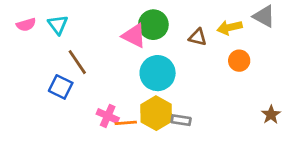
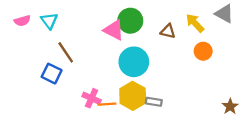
yellow arrow: (229, 27) -> (195, 23), turned 60
brown star: (271, 115) -> (230, 106), moved

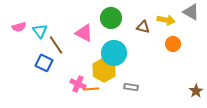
pink semicircle: (22, 21) -> (19, 27), moved
cyan triangle: (49, 21) -> (40, 31), moved
yellow arrow: (195, 23) -> (166, 20), turned 144
pink triangle: (114, 30) -> (84, 33), moved
yellow hexagon: (133, 96) -> (104, 70), moved

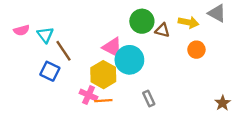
green circle: (111, 18) -> (142, 21), moved
pink triangle: (84, 33) -> (112, 47), moved
yellow hexagon: (104, 70) -> (103, 75), moved
gray rectangle: (131, 87) -> (149, 98), turned 56

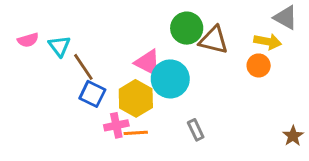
yellow arrow: (189, 22) -> (268, 42), moved
brown triangle: (162, 30) -> (214, 40), size x1.5
blue square: (50, 71) -> (92, 94), moved
pink cross: (89, 95) -> (116, 125), turned -36

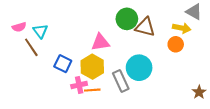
pink triangle: (148, 62) -> (100, 42), turned -36
brown line: (83, 67) -> (31, 47), moved
cyan circle: (170, 79) -> (139, 68), moved
gray rectangle: (196, 130) -> (121, 81), moved, size x1.5

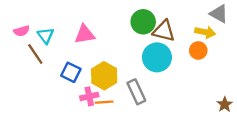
pink triangle: (100, 42) -> (85, 34), moved
cyan circle: (139, 68) -> (157, 57), moved

